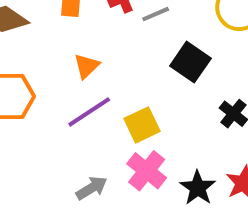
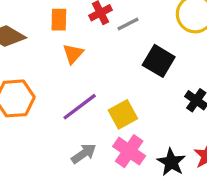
orange triangle: (87, 66) -> (73, 54), moved
gray arrow: (92, 188) -> (84, 153), moved

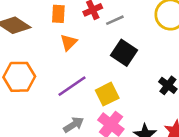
black square: (159, 61) -> (124, 53), moved

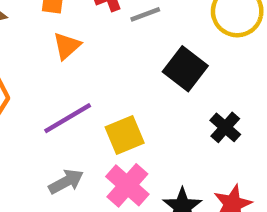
black square: (124, 53) -> (185, 69), moved

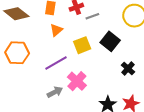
yellow square: (125, 135) -> (82, 45), moved
pink cross: (127, 185) -> (77, 81), moved

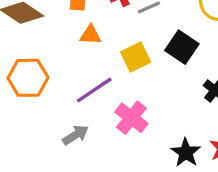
orange triangle: (56, 30) -> (90, 35), turned 48
gray arrow: (55, 92) -> (75, 135), moved

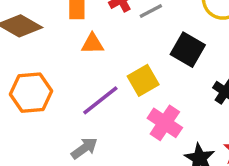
yellow square: (136, 57) -> (143, 80), moved
pink cross: (131, 118) -> (165, 123), moved

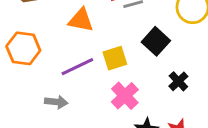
orange triangle: (92, 44) -> (81, 20), size x1.4
gray arrow: (84, 148) -> (56, 102), turned 30

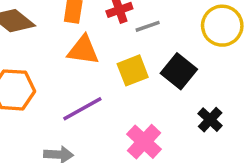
yellow square: (115, 58) -> (133, 70), moved

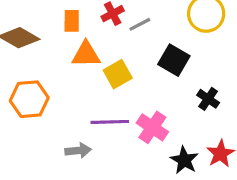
yellow square: (133, 70) -> (118, 74), moved
purple line: (82, 109) -> (110, 122), moved, turned 36

